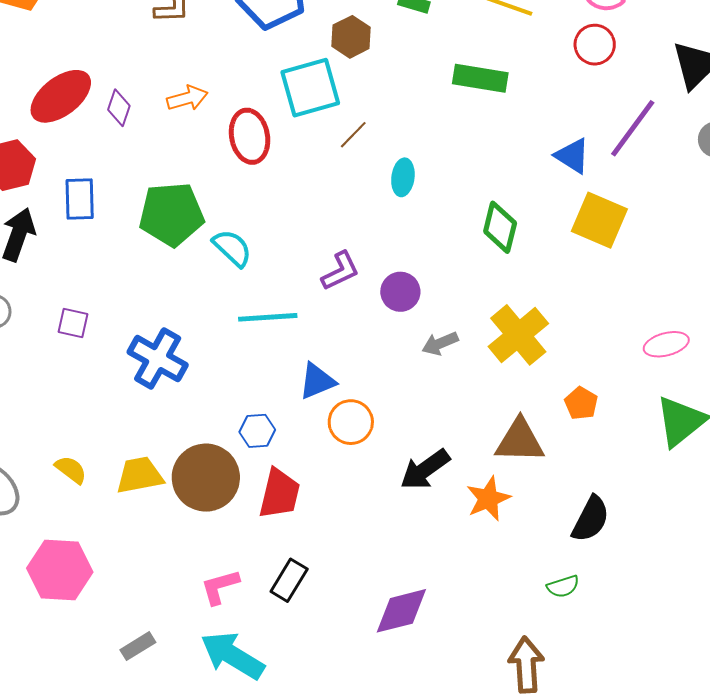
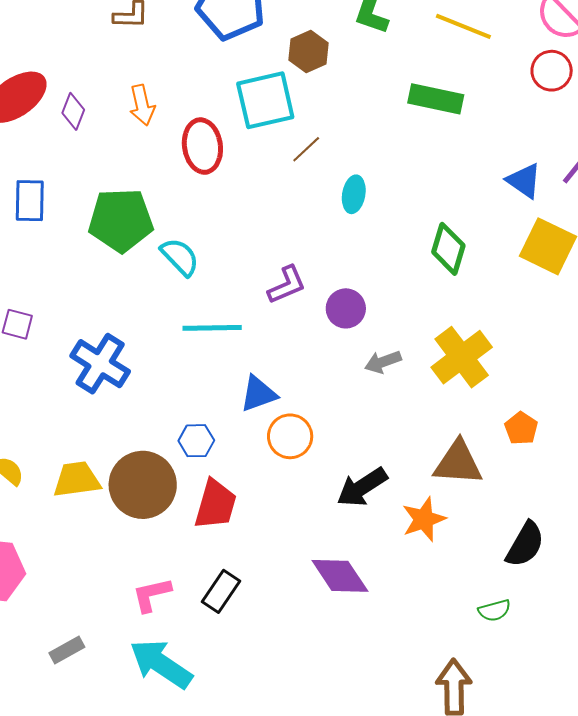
orange arrow: (187, 98) -> (142, 105), turned 90
purple diamond: (401, 611) -> (340, 576), moved, turned 68

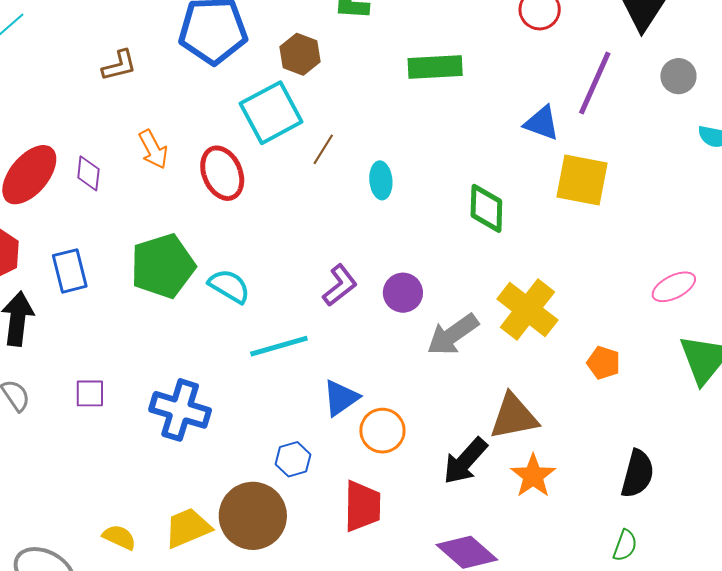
gray arrow: (383, 362) -> (453, 335), size x1.5
brown triangle: (458, 463) -> (514, 417), moved
red trapezoid: (216, 504) -> (362, 506), moved
green semicircle: (494, 610) -> (625, 545), turned -40

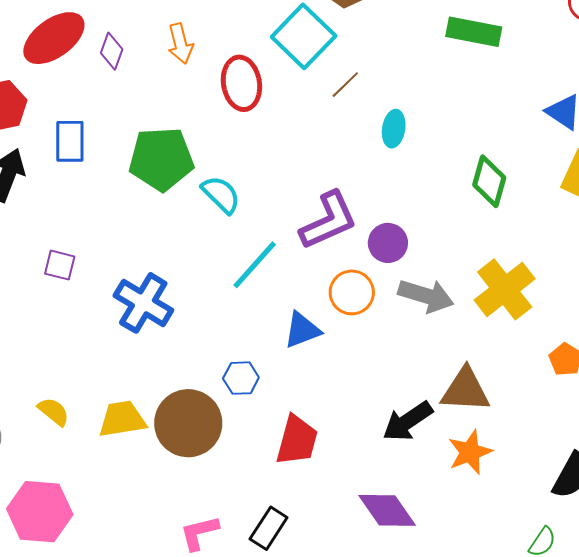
cyan square: (271, 113) -> (304, 36), turned -32
purple L-shape: (340, 285) -> (328, 221), size x1.5
gray arrow: (453, 335) -> (426, 296), turned -142
cyan line: (279, 346) -> (255, 265), turned -46
orange circle: (382, 431) -> (352, 292), moved

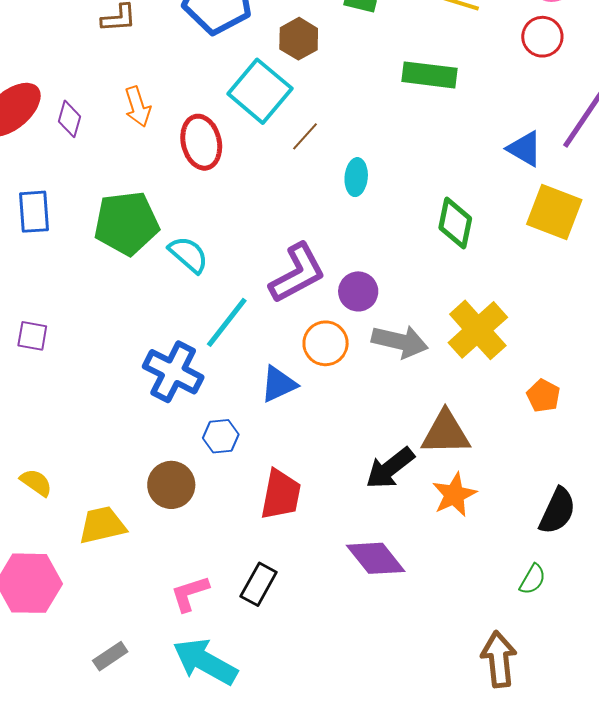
blue cross: (143, 303) -> (173, 372), moved
yellow trapezoid: (122, 419) -> (102, 525), moved
brown circle: (188, 423) -> (171, 485), size x0.7

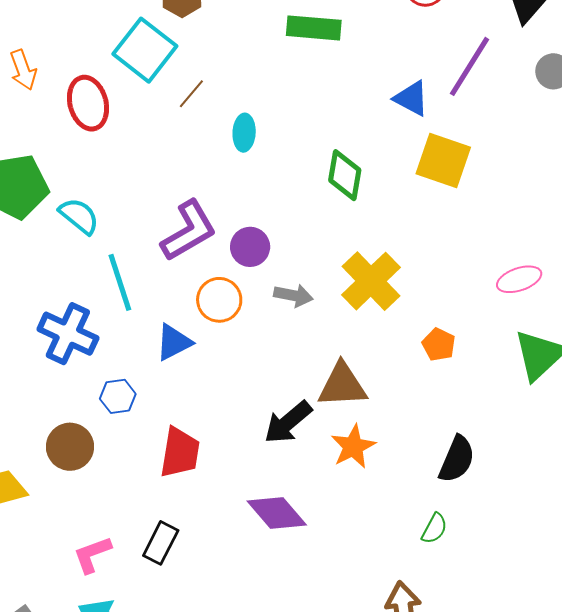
cyan line: (227, 322) -> (120, 282), turned -54
gray arrow: (400, 342) -> (293, 295), size x0.7

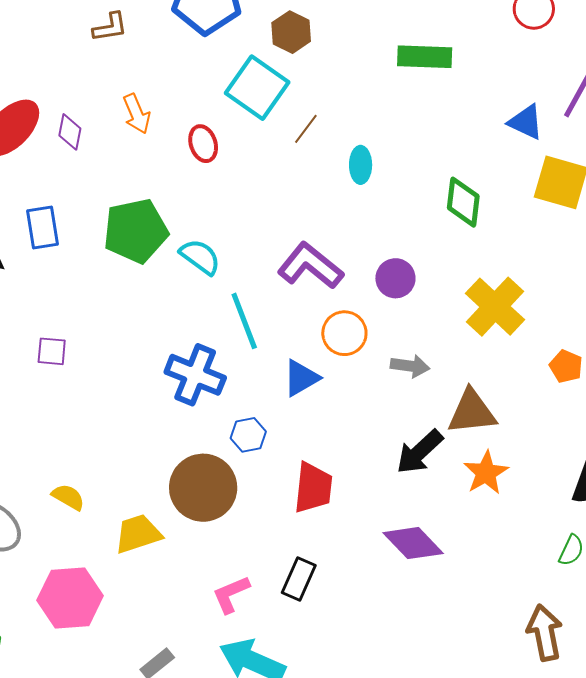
red ellipse: (88, 103) -> (203, 144), size x0.7
purple L-shape: (189, 231) -> (310, 266), turned -108
purple circle: (250, 247) -> (395, 278), moved
gray arrow: (293, 295) -> (410, 366), moved
brown circle: (70, 447) -> (203, 488), size x1.4

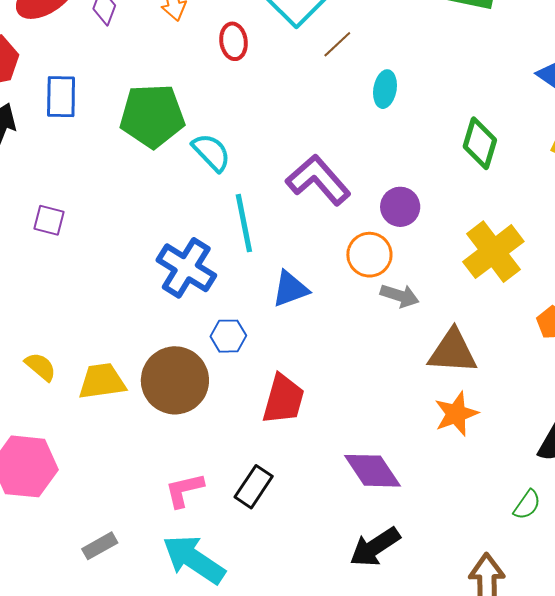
orange circle: (344, 333) -> (369, 255), moved
black arrow: (420, 452) -> (375, 547), moved
yellow trapezoid: (138, 534) -> (102, 381), moved

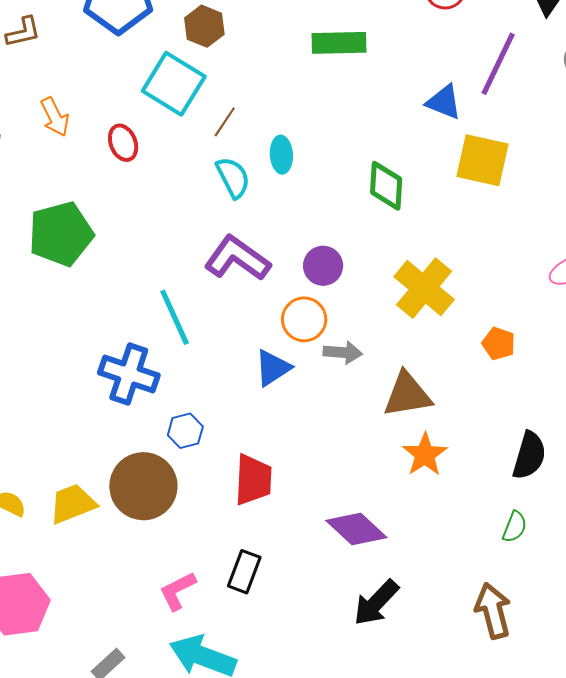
cyan semicircle: (211, 152) -> (233, 177), moved, turned 30
blue triangle: (290, 289) -> (273, 368), moved

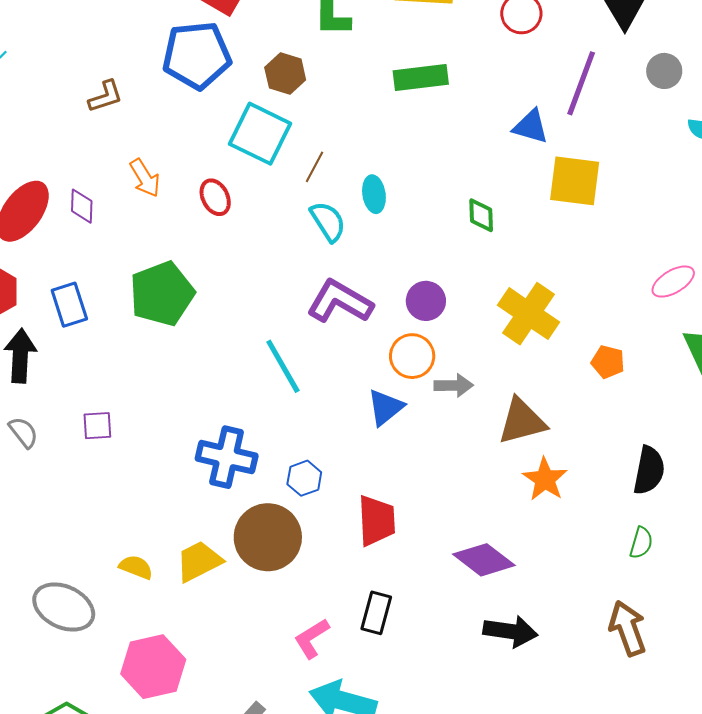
green diamond: (386, 186) -> (481, 215), size x0.7
blue cross: (129, 374) -> (227, 457), moved
black arrow: (376, 603) -> (510, 631), turned -120

